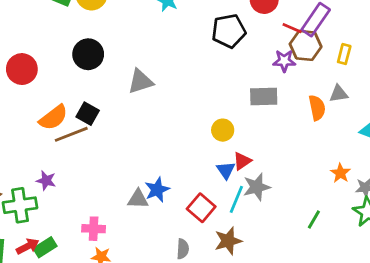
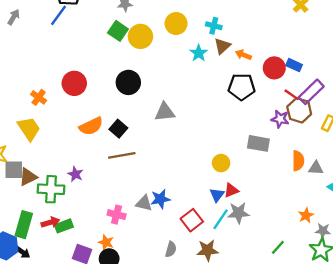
gray triangle: (339, 94) -> (316, 168), moved
brown line: (71, 134) -> (122, 155), moved
pink cross: (94, 229) -> (117, 215), moved

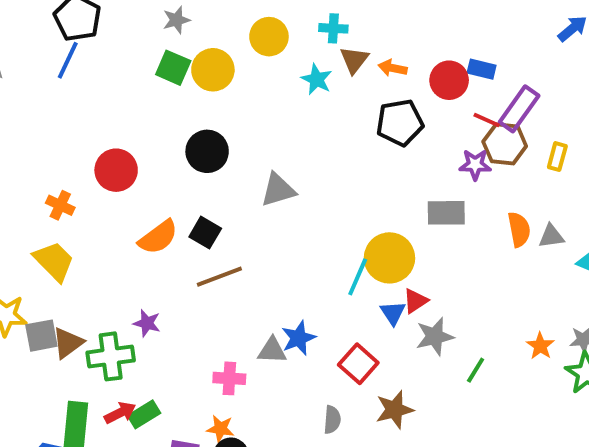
yellow circle: (221, 163) -> (389, 258), size x1.6
orange star: (306, 215) -> (540, 346), moved
cyan line: (221, 219) -> (358, 277), moved
green line: (278, 247) -> (476, 370), moved

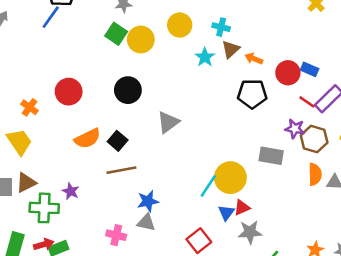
brown hexagon: (505, 144) -> (314, 139), moved
gray triangle: (278, 190) -> (168, 122), turned -30
blue star: (299, 338) -> (148, 201), moved
brown triangle: (68, 343) -> (26, 183), moved

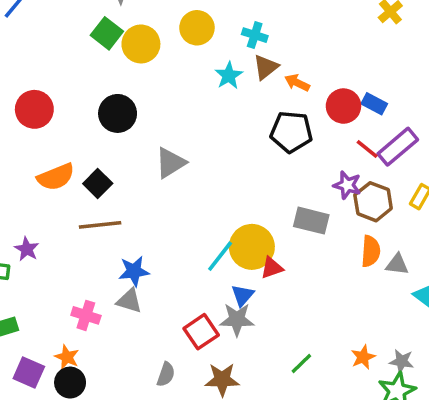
red triangle: (242, 208) -> (272, 268), moved
gray star: (250, 232) -> (237, 319), moved

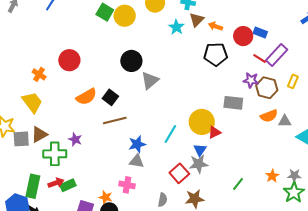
black circle: (118, 113) -> (131, 61), moved
orange semicircle: (371, 251) -> (269, 116), turned 72
cyan line: (220, 256) -> (170, 134), moved
pink cross: (86, 315) -> (127, 185), moved

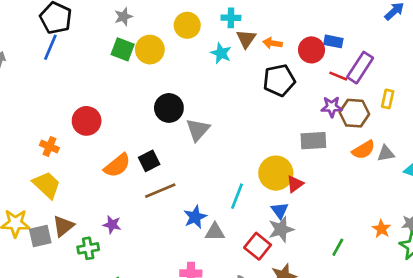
black square: (110, 97) -> (149, 161), turned 35
green cross: (55, 154) -> (88, 248), size x0.7
gray triangle: (137, 161) -> (215, 232), moved

